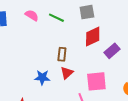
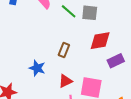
gray square: (87, 12) -> (90, 13), moved
red triangle: (67, 73) -> (65, 81), moved

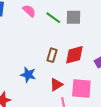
red diamond: (100, 41) -> (74, 55), moved

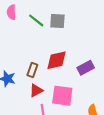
pink semicircle: (29, 11) -> (11, 12), turned -136
brown rectangle: (52, 55) -> (32, 70), moved

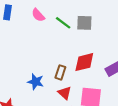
pink semicircle: (11, 12) -> (38, 15), turned -40
red triangle: (36, 91) -> (65, 93), turned -48

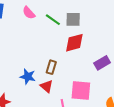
red diamond: (84, 62) -> (74, 43), moved
red triangle: (65, 93) -> (47, 86), moved

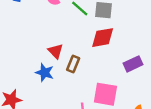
red triangle: (47, 86) -> (56, 51), moved

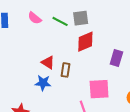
purple rectangle: (133, 64) -> (116, 58), turned -35

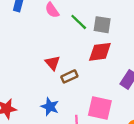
brown rectangle: (66, 70) -> (69, 76), turned 40
blue star: (43, 83) -> (50, 107), moved

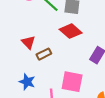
red diamond: (100, 52) -> (71, 31), turned 50

